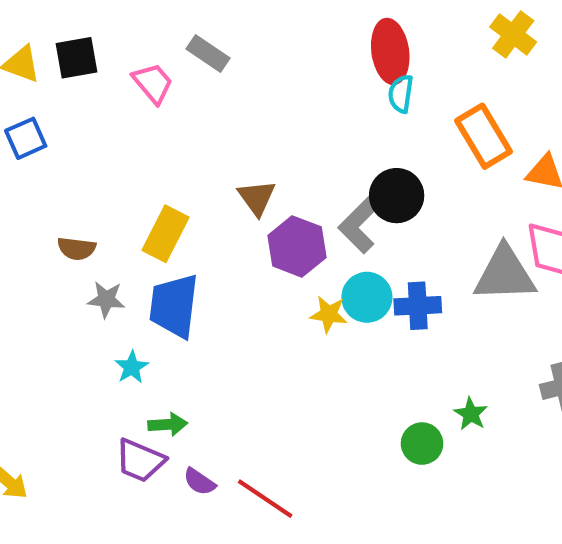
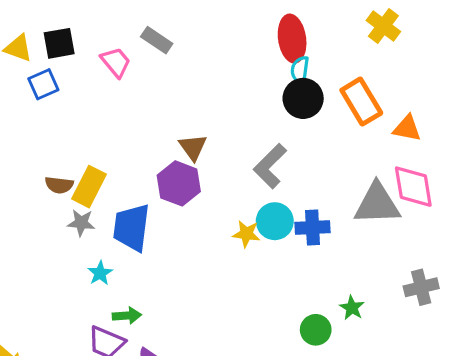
blue square: (26, 138) -> (43, 84), moved
black circle: (397, 196) -> (303, 98), moved
yellow rectangle: (166, 234) -> (89, 187), moved
purple hexagon: (297, 246) -> (179, 183), moved

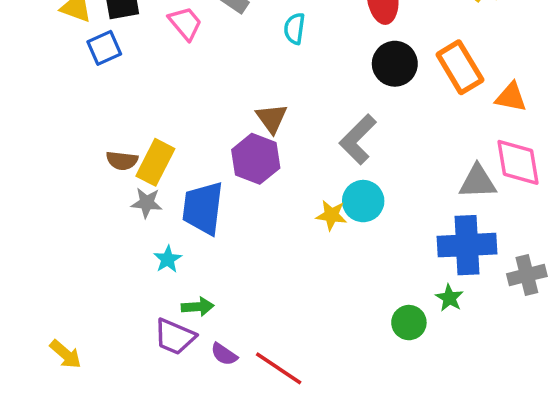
cyan semicircle: (300, 70) -> (294, 29), moved
gray triangle: (377, 204) -> (478, 182), size x0.7
blue cross: (313, 227) -> (467, 245), moved, size x1.5

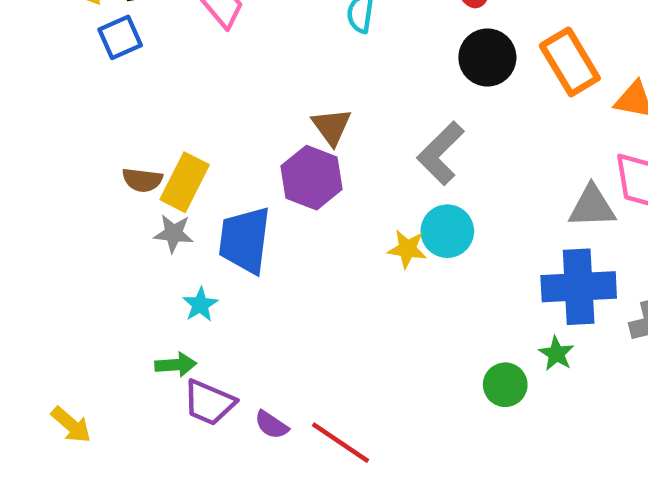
green arrow: (198, 307) -> (176, 365), moved

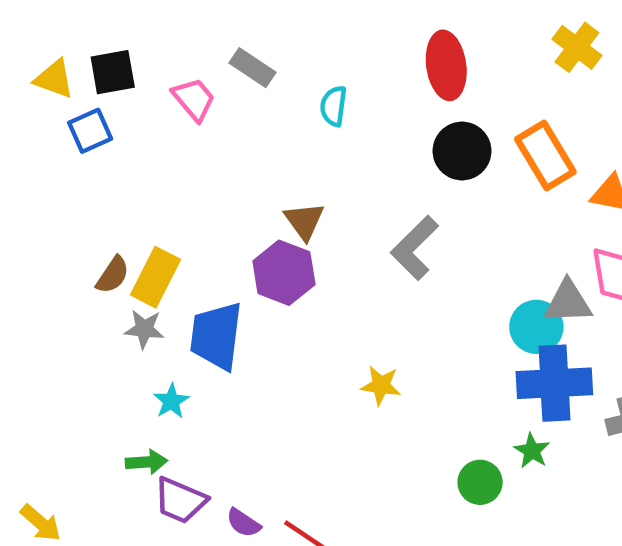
brown semicircle: (142, 180) -> (113, 275), turned -63
cyan circle: (447, 231) -> (536, 327), moved
yellow star: (407, 249) -> (381, 385), moved

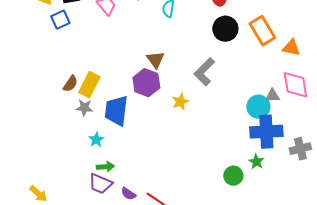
gray triangle: (568, 302) -> (272, 96), size x0.7
yellow star: (381, 385) -> (180, 102), moved, turned -30
green arrow: (146, 462) -> (105, 167), moved

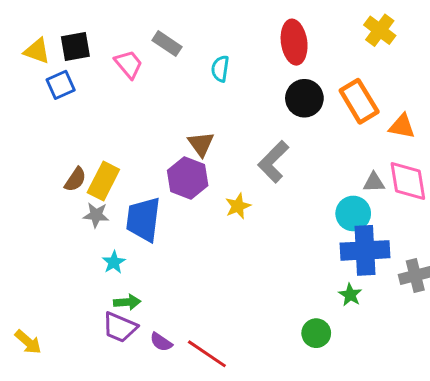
gray triangle: (272, 96) -> (374, 182), moved
green circle: (233, 176) -> (316, 333), moved

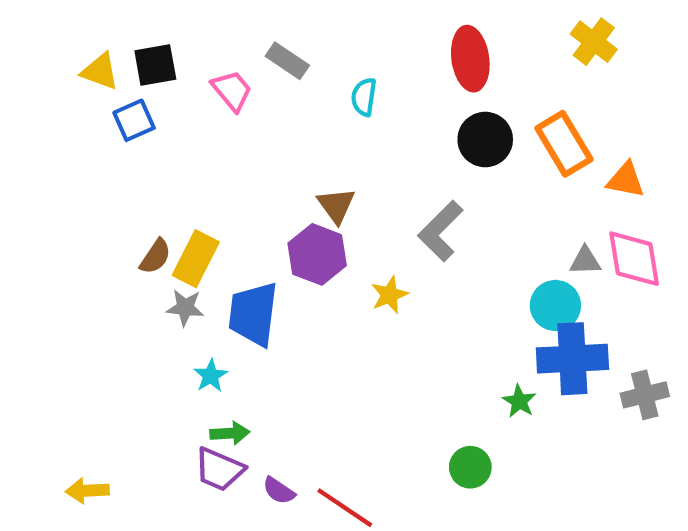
green star: (350, 295) -> (519, 401), moved
green circle: (316, 333) -> (470, 467), moved
yellow arrow: (28, 342) -> (87, 491), turned 136

